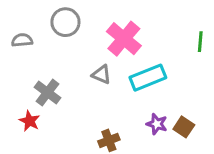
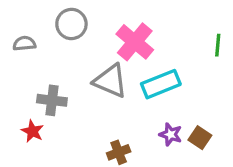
gray triangle: (101, 75) -> (110, 81), size x1.6
gray cross: (48, 93) -> (52, 100), turned -30

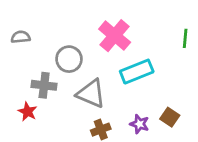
gray circle: (71, 24) -> (69, 59), moved
gray triangle: (110, 81) -> (91, 94), moved
purple star: (171, 134) -> (139, 124), moved

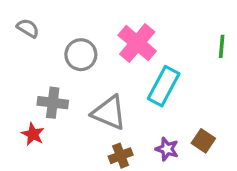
gray semicircle: (21, 37) -> (28, 28), moved, turned 36
gray circle: (69, 59) -> (81, 55), moved
cyan rectangle: (137, 72) -> (164, 86), turned -40

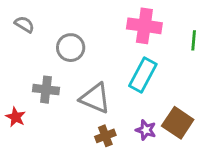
pink cross: (137, 43) -> (144, 26), moved, turned -32
red star: (33, 134) -> (16, 117), moved
brown square: (203, 141) -> (178, 123), size x1.5

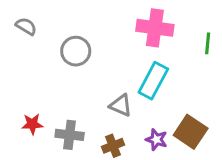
gray cross: (46, 90) -> (70, 135), moved
gray triangle: (95, 98) -> (121, 105), moved, size x0.7
red star: (16, 117) -> (32, 124), moved, turned -30

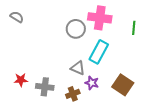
gray circle: (76, 51) -> (76, 29), moved
purple star: (156, 140) -> (92, 83), moved

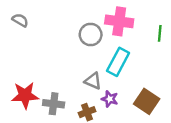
red star: (21, 80) -> (25, 95), size x1.6

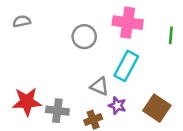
gray semicircle: (20, 20) -> (22, 21), turned -42
gray circle: (91, 35) -> (84, 37), moved

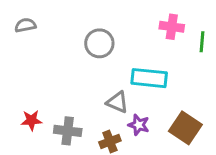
pink cross: (128, 23) -> (172, 27), moved, size x0.7
cyan rectangle: (126, 66) -> (149, 78), turned 68
red star: (27, 102) -> (31, 120), size x0.6

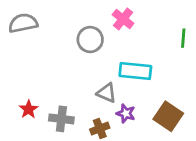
gray semicircle: (25, 25) -> (23, 23), size x1.5
pink cross: (172, 27) -> (123, 19), moved, turned 30
red star: (31, 120) -> (29, 109), turned -30

